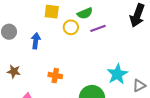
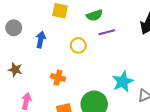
yellow circle: (71, 27) -> (78, 45), moved

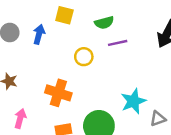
blue arrow: (41, 40) -> (39, 34), moved
orange cross: (58, 78) -> (58, 93), size x1.5

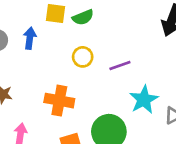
green semicircle: (104, 23) -> (83, 17), moved
purple line: (118, 43) -> (120, 66), moved

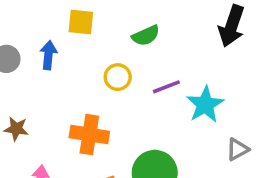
green semicircle: (83, 17) -> (146, 36), moved
cyan star: (144, 100) -> (205, 105), moved

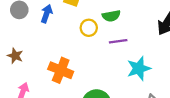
yellow circle: (118, 77) -> (89, 28), moved
purple line: (166, 87) -> (118, 41), moved

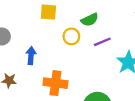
blue arrow: (47, 14) -> (31, 56), moved

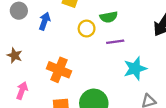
blue arrow: (31, 56) -> (45, 21), moved

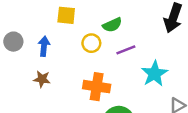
brown star: (15, 55) -> (42, 79), moved
orange cross: (59, 70) -> (97, 87), moved

